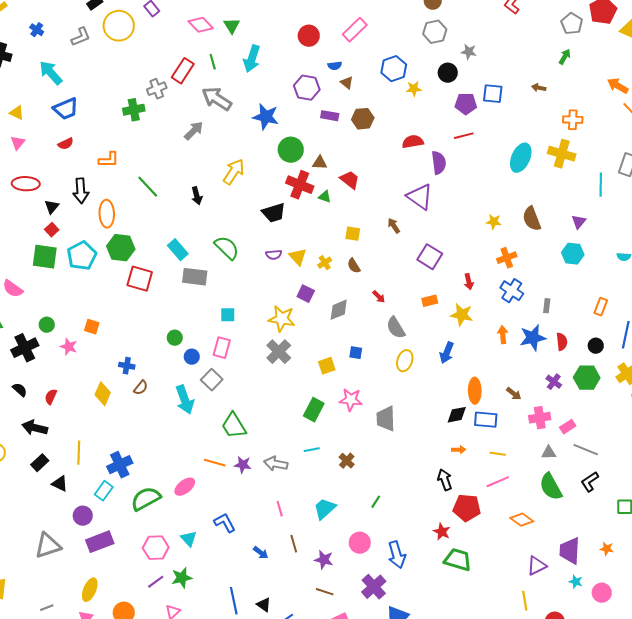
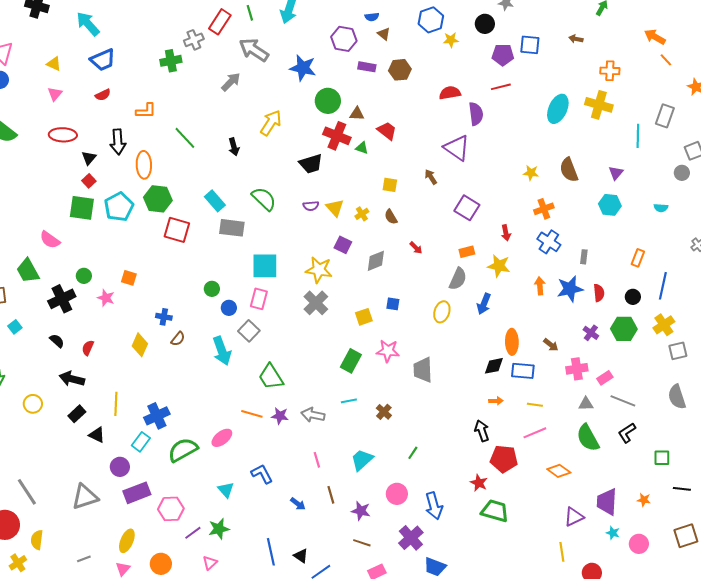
cyan square: (228, 315) -> (265, 266), size x1.8
gray semicircle: (396, 328) -> (458, 279), moved, turned -125
pink hexagon: (156, 548) -> (171, 509), moved

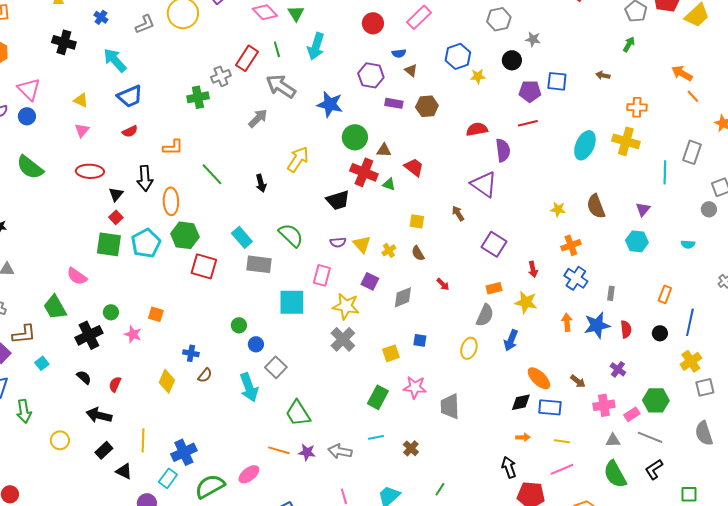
pink rectangle: (259, 299) -> (322, 275), moved
green hexagon: (624, 329) -> (656, 400), moved
orange ellipse: (512, 342) -> (539, 378), turned -45

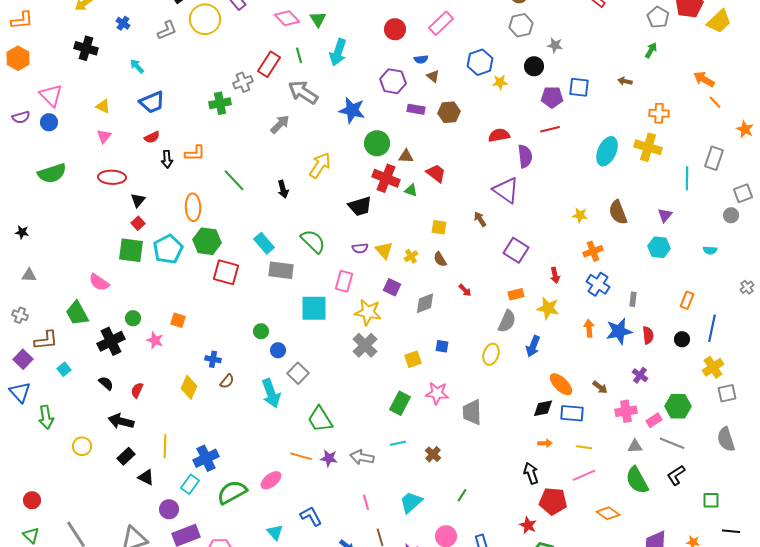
cyan arrow: (115, 60) -> (137, 66), size x0.6
green semicircle: (30, 167) -> (52, 173), turned -56
black arrow: (145, 178) -> (167, 159), moved, size x0.7

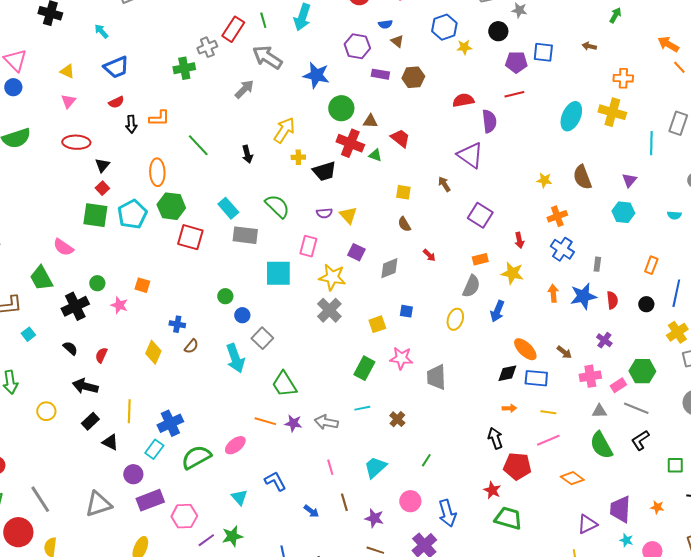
yellow cross: (411, 256) -> (298, 157), moved, turned 32

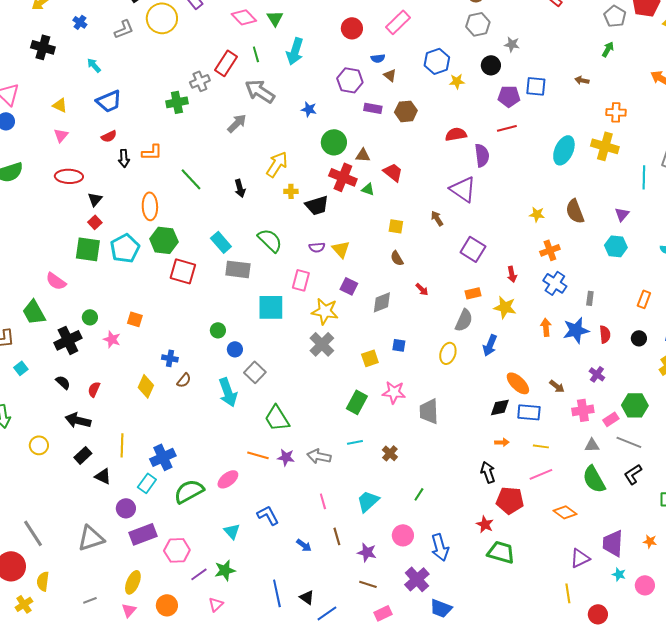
blue star: (316, 75) -> (309, 109), size x0.6

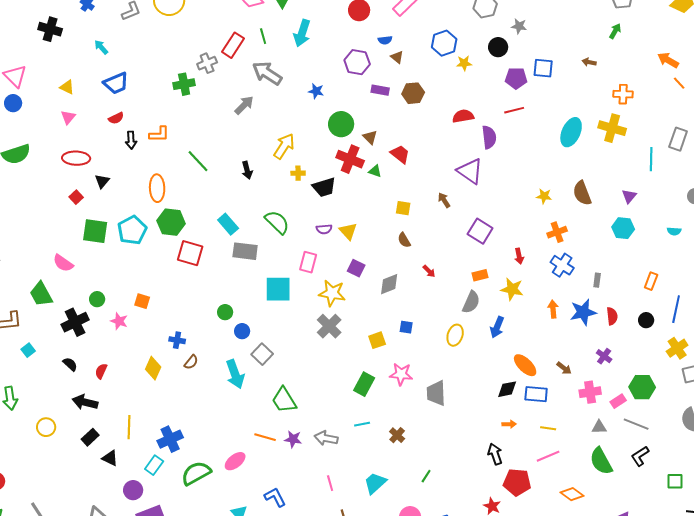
brown triangle: (363, 155) -> (370, 137), turned 42
red square: (95, 222) -> (76, 197), moved

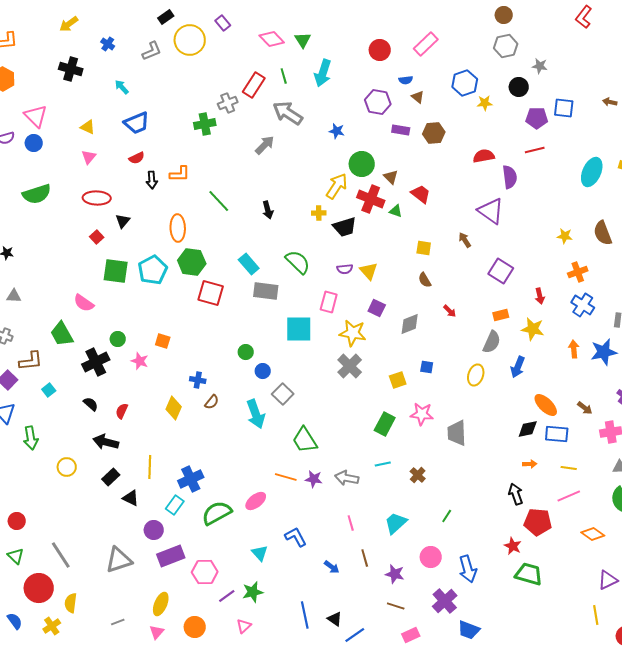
yellow arrow: (284, 146) -> (337, 186), moved

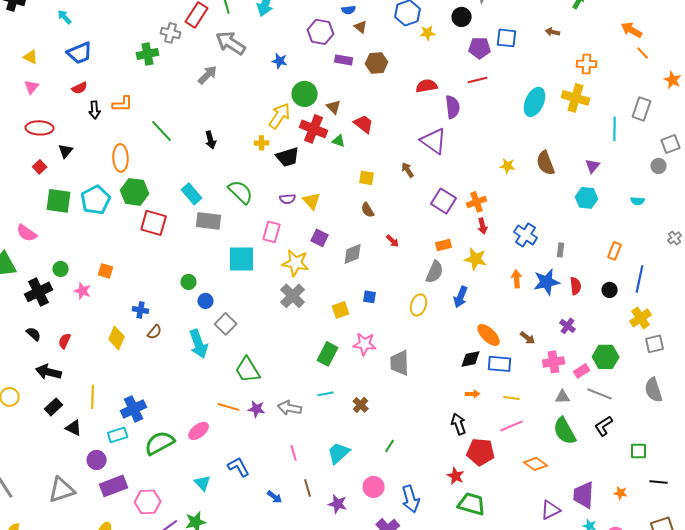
gray cross: (228, 103) -> (171, 33), turned 36
orange cross: (578, 272) -> (477, 202), moved
cyan rectangle: (175, 505) -> (118, 435), turned 36

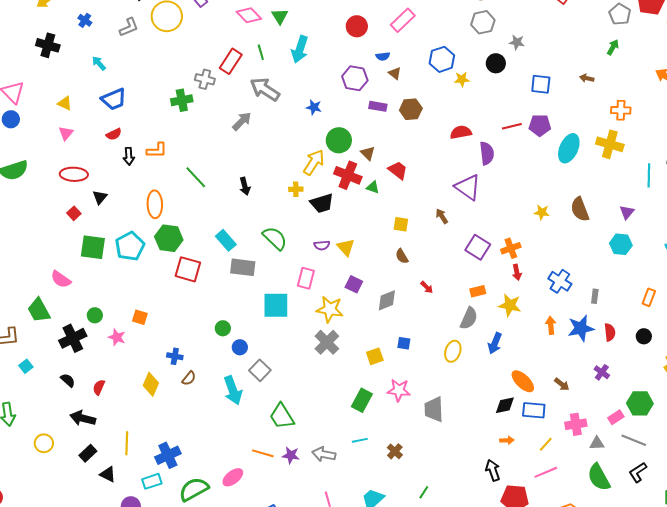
purple pentagon: (480, 48) -> (540, 125), moved
pink cross: (554, 362) -> (576, 424), moved
yellow line: (512, 398) -> (546, 444), turned -56

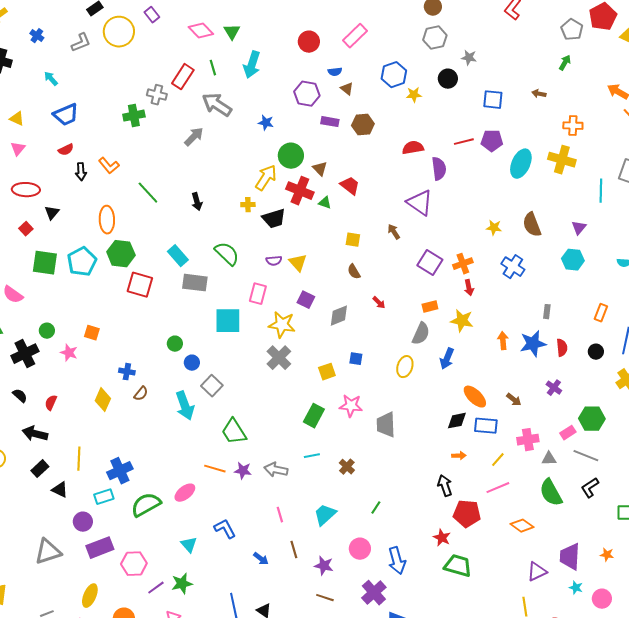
orange L-shape: (157, 150) -> (109, 166), turned 50
blue cross: (560, 281) -> (513, 267), moved

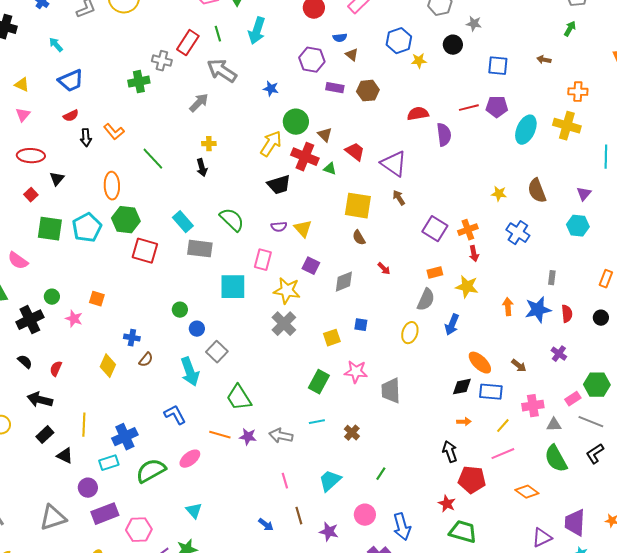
purple triangle: (420, 203) -> (394, 164), moved
yellow cross: (248, 205) -> (209, 144), moved
yellow square: (353, 240) -> (358, 206), size x1.8
blue L-shape: (225, 529) -> (175, 415), moved

